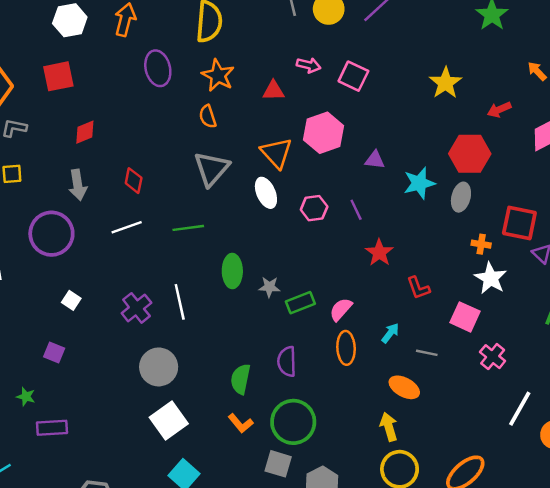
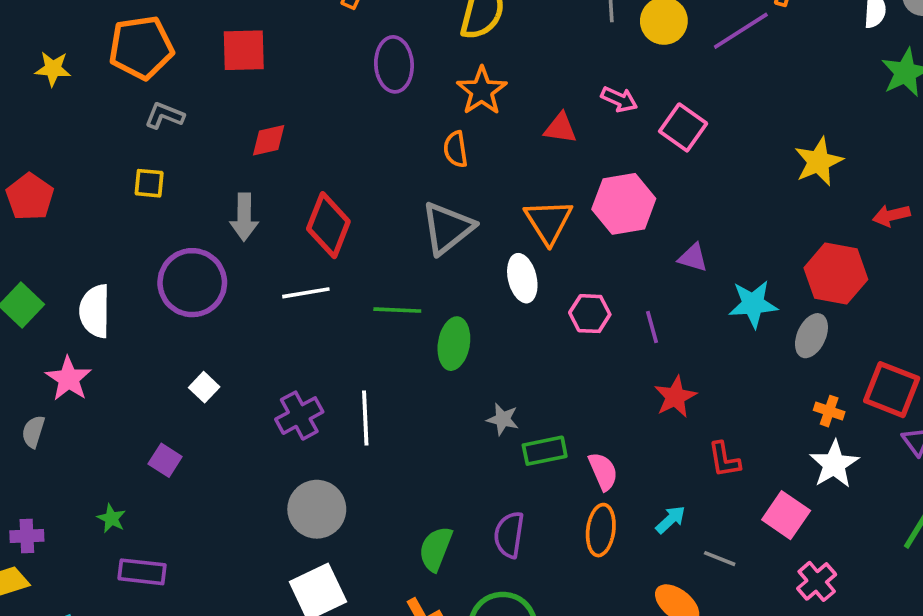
red diamond: (134, 181) -> (328, 225), size x1.6
green ellipse: (232, 271) -> (454, 344), moved
pink semicircle: (341, 309) -> (603, 471), turned 105

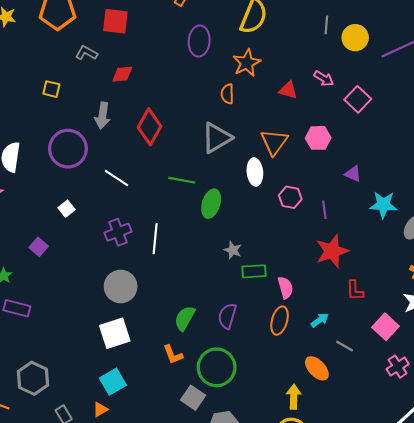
gray L-shape: (164, 116) -> (86, 53), moved
pink hexagon: (624, 204) -> (318, 138), size x0.7
white line: (306, 293) -> (117, 178), moved, turned 35
red star: (675, 397) -> (332, 251), size x1.4

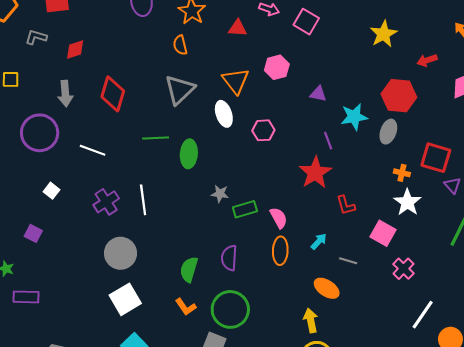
purple line: (324, 210) -> (328, 141), moved

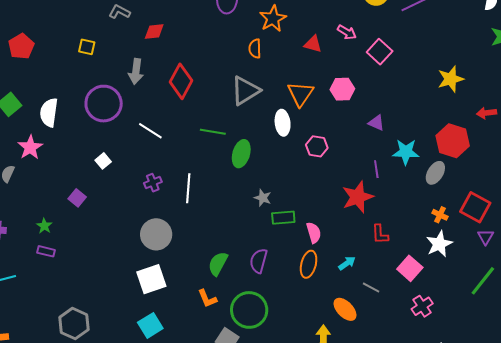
purple cross: (106, 202) -> (153, 183), size x0.7
purple rectangle: (26, 297) -> (46, 251), moved, size x0.7

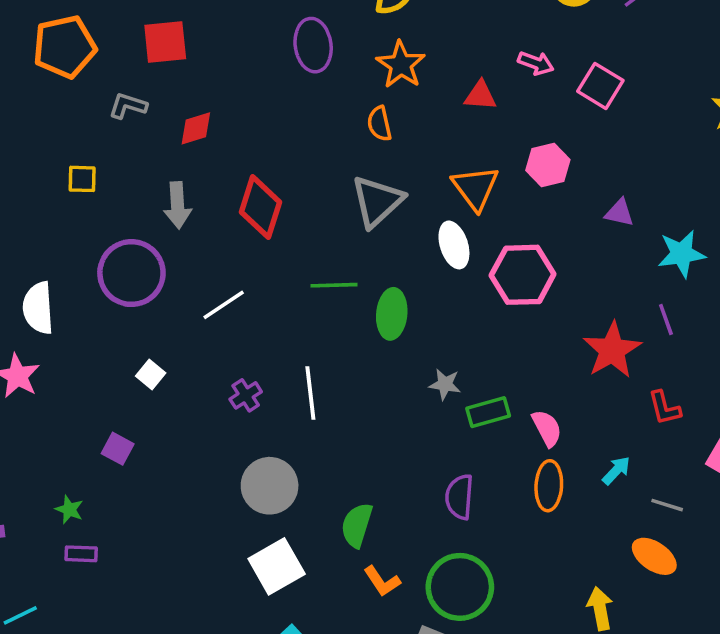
white line: (150, 131) -> (224, 305), turned -55
pink hexagon: (317, 146) -> (523, 275), size x1.6
purple line: (376, 169) -> (666, 320), moved
green semicircle: (218, 264) -> (357, 525), moved
orange ellipse: (345, 309) -> (654, 556), moved

